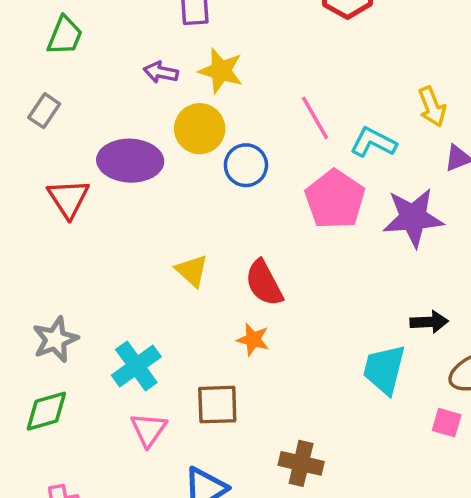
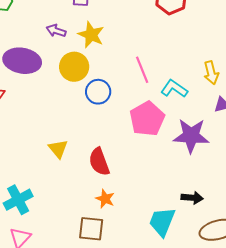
purple ellipse: (130, 161) -> (22, 61), moved
orange star: (253, 339) -> (105, 199), moved
brown square: (217, 405) -> (91, 229), moved

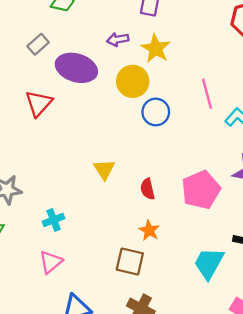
purple arrow: (56, 31) -> (118, 39), turned -36
pink pentagon: (147, 119) -> (201, 190), moved
red semicircle: (99, 162) -> (148, 189), size x0.7
cyan cross: (18, 200) -> (54, 220), size x0.7

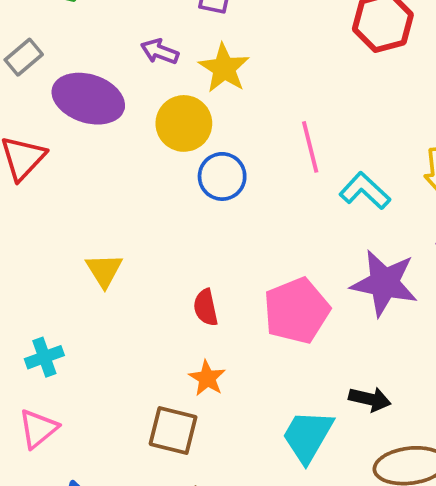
purple arrow: (118, 39) -> (160, 52), turned 30
yellow triangle: (104, 169) -> (104, 270), moved

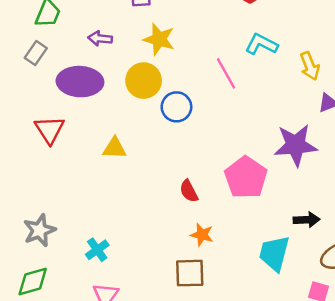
purple arrow: (160, 52) -> (100, 38), moved
gray rectangle: (24, 57) -> (36, 53), moved
cyan L-shape: (365, 191) -> (261, 44), moved
yellow triangle: (104, 270) -> (114, 148), moved, turned -40

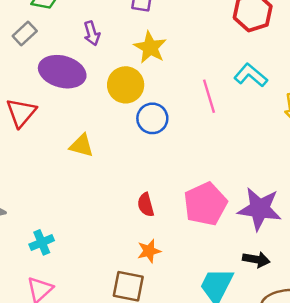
purple arrow: (100, 38) -> (92, 33), turned -125
purple star: (296, 145) -> (260, 209), moved
orange star: (202, 235) -> (149, 251), turned 30

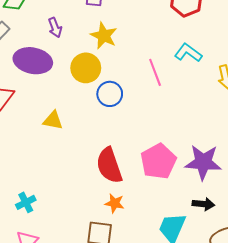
red semicircle: (146, 205) -> (109, 165), size x1.8
orange star: (149, 251) -> (115, 203), turned 30

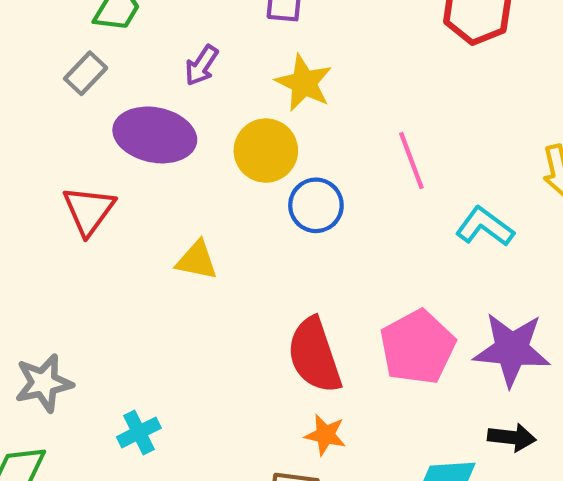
purple arrow: (55, 27) -> (201, 65), turned 54
cyan L-shape: (188, 53) -> (485, 227), moved

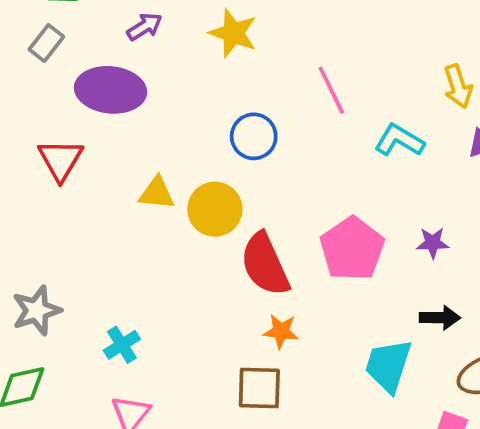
purple arrow: (201, 65) -> (144, 27), turned -150
yellow circle: (266, 151) -> (215, 209), moved
purple star: (512, 349) -> (433, 243), size x0.5

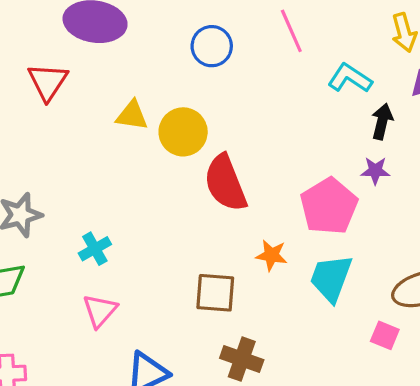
blue circle: (254, 136) -> (212, 46), moved
pink pentagon: (352, 249) -> (329, 206), moved
black arrow: (440, 318) -> (382, 121), moved, turned -80
orange star: (281, 331) -> (271, 255), moved

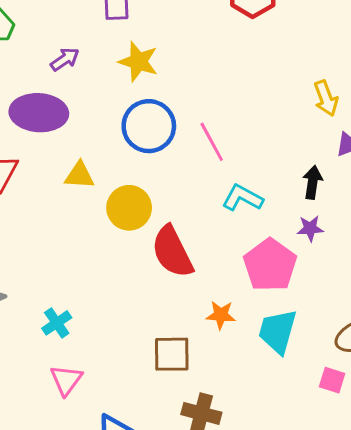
pink line: (291, 31) -> (212, 142), moved
blue circle: (212, 46) -> (149, 126), size x1.4
cyan L-shape: (350, 78) -> (243, 198), moved
yellow triangle: (132, 115) -> (80, 175), moved

